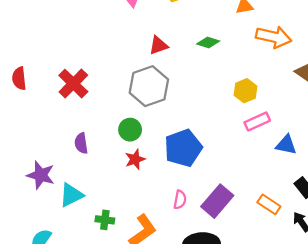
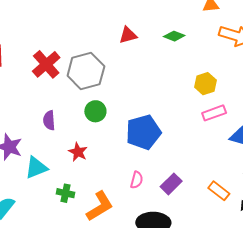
gray hexagon: (149, 86) -> (86, 71), moved
red star: (135, 159) -> (78, 152), moved, turned -30
purple rectangle: (217, 201) -> (171, 184), size x0.7

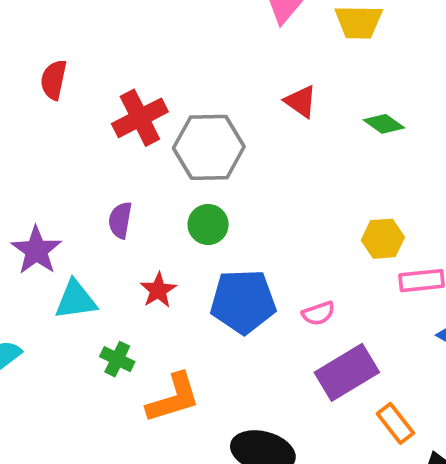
red triangle: (128, 35) -> (301, 101), turned 36
yellow hexagon: (205, 84) -> (383, 239), moved
blue pentagon: (143, 132) -> (243, 302), moved
pink semicircle: (137, 180) -> (318, 313), moved, turned 42
purple rectangle: (171, 184) -> (347, 372), moved, size x1.5

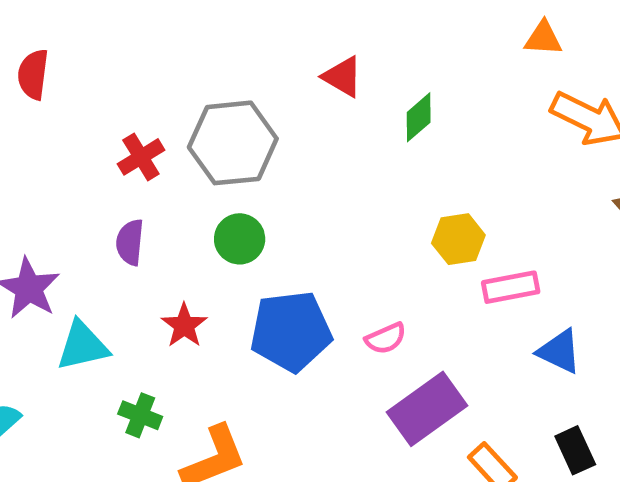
red cross: (140, 118) -> (141, 157), moved, size x0.7
green diamond: (384, 124) -> (419, 117), moved, turned -72

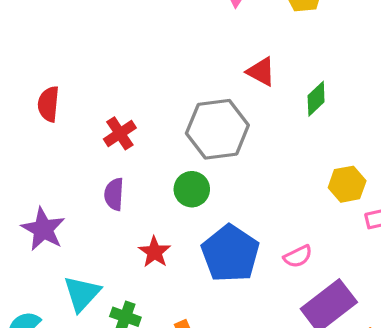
red semicircle: (33, 74) -> (48, 104), moved
gray hexagon: (233, 143) -> (217, 129), moved
blue pentagon: (291, 331) -> (230, 254), turned -30
cyan triangle: (83, 346) -> (82, 294), moved, turned -33

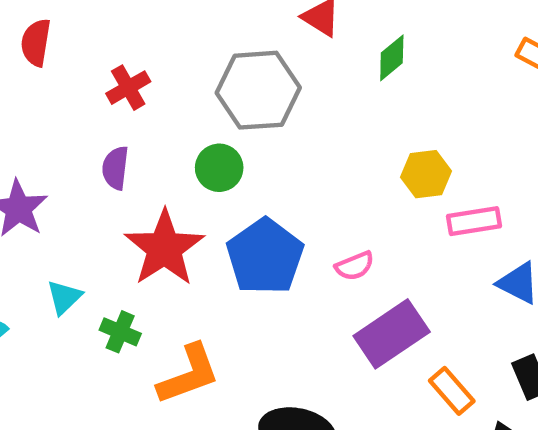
red star: (155, 252) -> (164, 248), size x1.8
cyan triangle: (82, 294) -> (64, 297), size x0.7

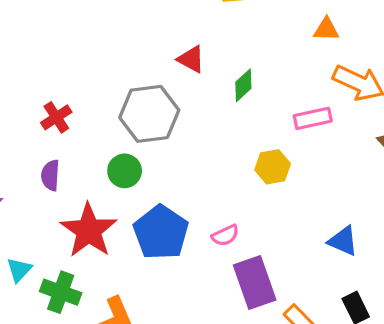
pink rectangle: (474, 221) -> (313, 118), moved
green cross: (120, 332) -> (61, 292), size x1.4
purple rectangle: (392, 334) -> (255, 282), turned -72

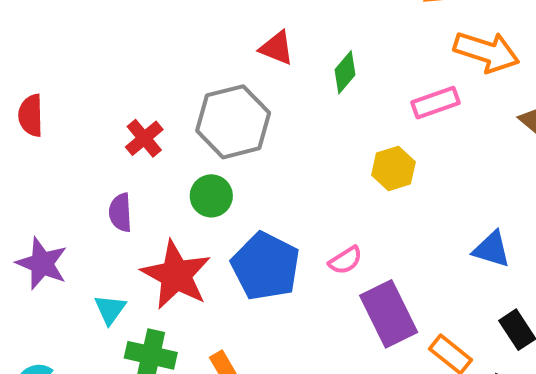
red cross: (56, 117) -> (144, 138), moved
cyan triangle: (19, 270) -> (110, 309), moved

